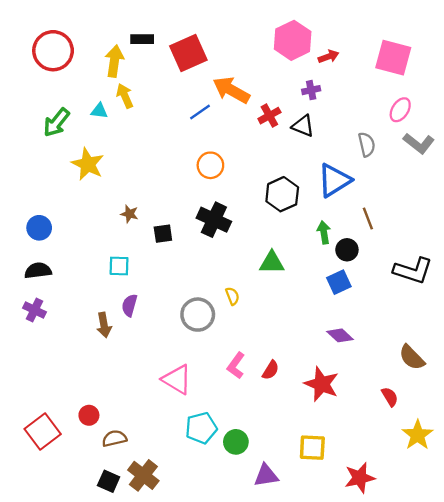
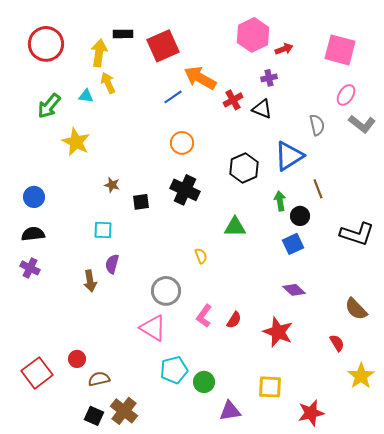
gray circle: (198, 315) -> (166, 291), moved

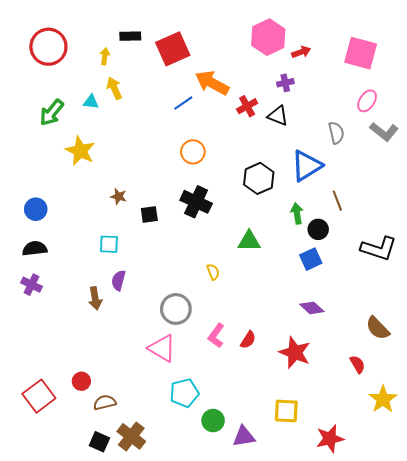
yellow arrow: (99, 53) -> (105, 56), size x0.6
green circle: (204, 382) -> (213, 421), moved

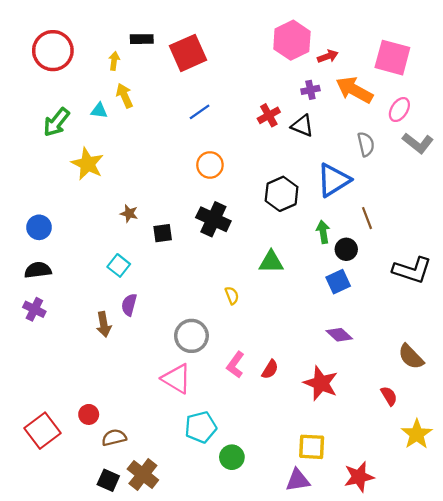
orange arrow: (212, 83) -> (354, 90), moved
cyan square: (109, 244) -> (119, 265), turned 36
purple triangle: (244, 436) -> (298, 480), moved

